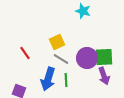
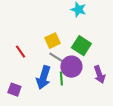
green square: (104, 57) -> (81, 46), moved, turned 36
purple circle: (87, 58) -> (71, 67), moved

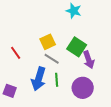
purple circle: (71, 67) -> (83, 88), moved
purple arrow: (99, 75) -> (89, 60), moved

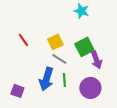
green square: (77, 47) -> (84, 47), turned 30
red line: (16, 53) -> (23, 40), moved

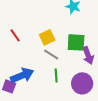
green square: (84, 47) -> (76, 42), turned 30
blue arrow: (46, 79) -> (22, 75), moved, turned -130

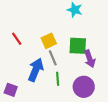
gray line: (51, 54) -> (53, 58), turned 35
blue arrow: (22, 75) -> (36, 70), moved, turned -45

